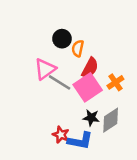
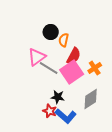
black star: (91, 118) -> (58, 97), moved
blue L-shape: (80, 141) -> (66, 116), turned 30

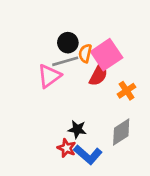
gray line: (49, 68) -> (65, 61), moved, turned -48
pink square: (72, 72) -> (107, 55), moved

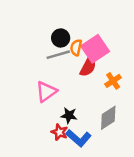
pink triangle: (49, 76) -> (46, 92), moved

